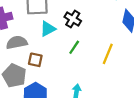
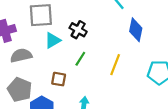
brown square: (35, 60) -> (59, 79), moved

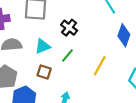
cyan triangle: (53, 40) -> (43, 46), moved

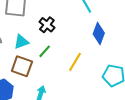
brown square: (44, 72) -> (22, 66), size x1.5

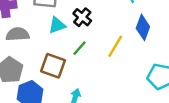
cyan triangle: (21, 42) -> (57, 25), moved
yellow line: (75, 62) -> (115, 46), moved

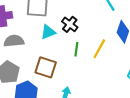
green line: (79, 48) -> (76, 49), moved, turned -32

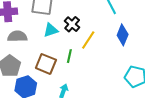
green line: (76, 49) -> (69, 56), moved
yellow line: (99, 49) -> (88, 40), moved

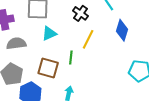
black cross: (72, 24) -> (80, 13), moved

